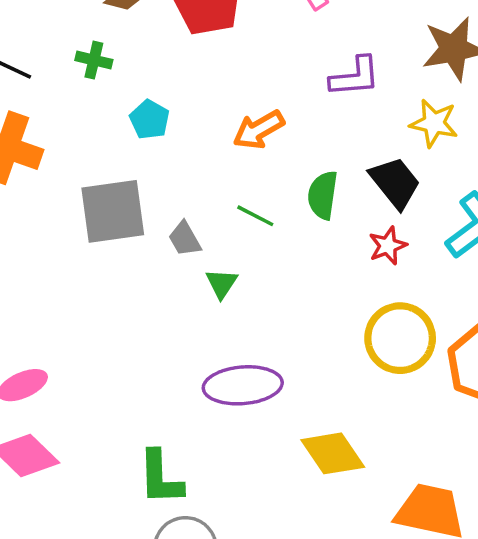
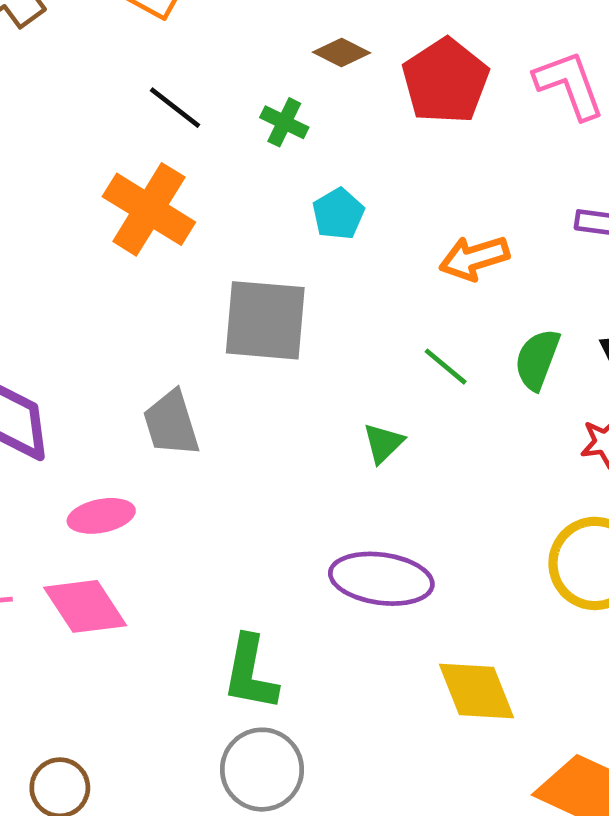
gray trapezoid: (185, 239) -> (171, 423), moved, size x1.4

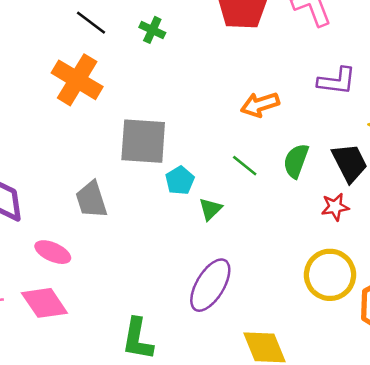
cyan pentagon: (338, 214) -> (180, 180), moved
pink ellipse: (101, 516) -> (53, 252), turned 36
purple ellipse: (381, 579) -> (210, 285), turned -66

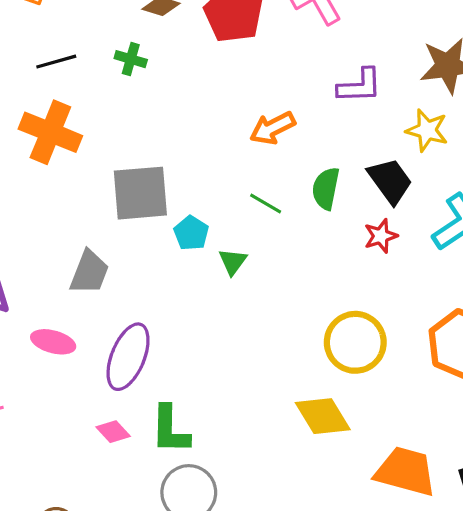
black line: (91, 23) -> (56, 62), turned -44
gray trapezoid: (91, 200) -> (89, 272), turned -132
yellow circle: (330, 275) -> (355, 342), moved
purple ellipse: (210, 285) -> (128, 357), moved
pink diamond: (44, 303) -> (113, 432), moved, size x0.6

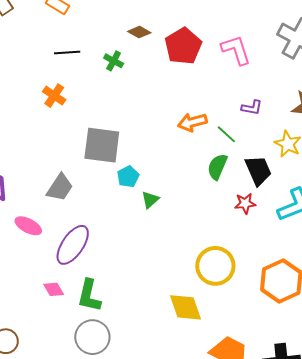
purple L-shape: (360, 86) -> (252, 108), size x0.7
orange cross: (50, 132) -> (54, 96), size x0.6
green line: (266, 204) -> (226, 134), moved

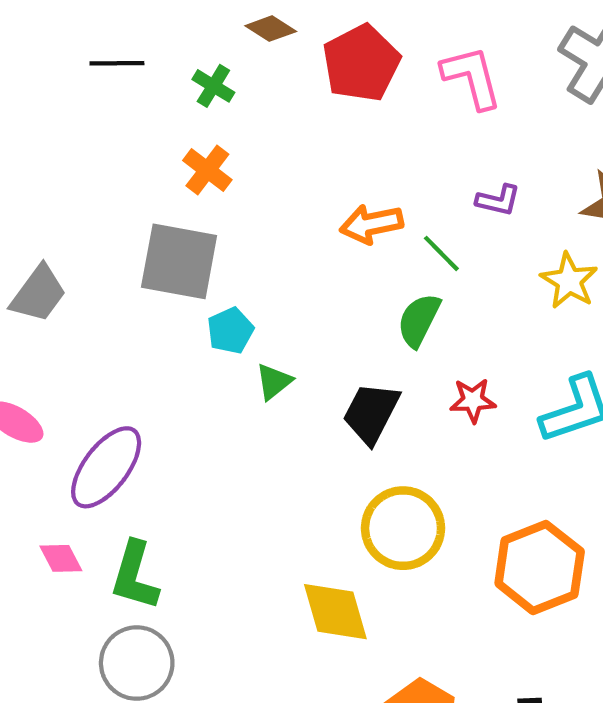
orange cross: (54, 96) -> (207, 170), moved
black trapezoid: (258, 170) -> (371, 413), moved, turned -132
gray trapezoid: (60, 187) -> (38, 294), moved

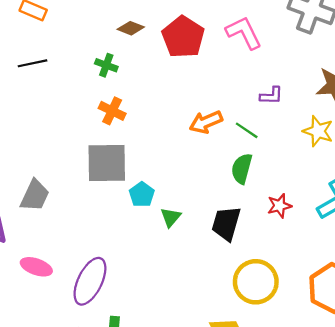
black line: (117, 63) -> (33, 63), moved

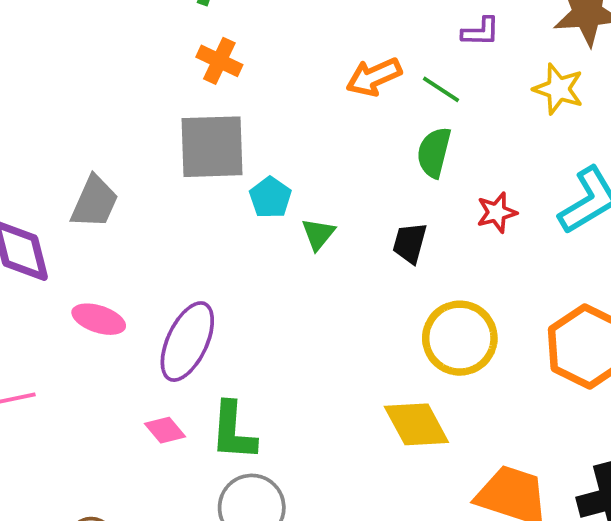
black trapezoid: (226, 223) -> (410, 243), size x0.7

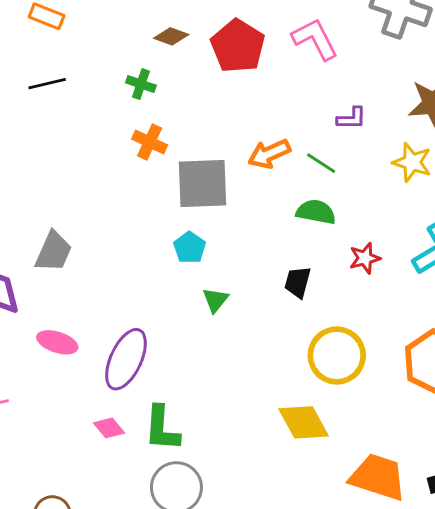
gray square: (212, 147) -> (202, 184), moved
green semicircle: (434, 152) -> (316, 212), turned 87
green triangle: (318, 234) -> (215, 300), moved

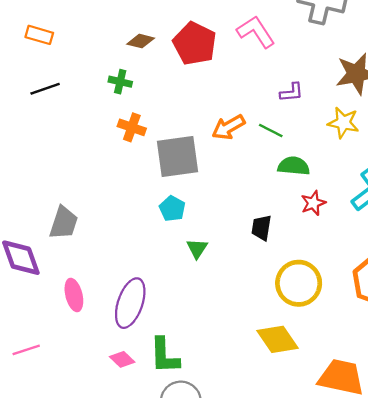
green semicircle: (316, 212) -> (294, 166), moved
pink ellipse: (57, 342) -> (74, 295), turned 64

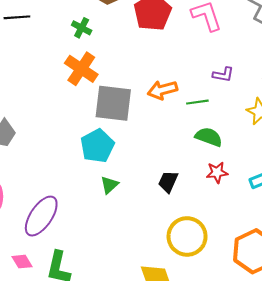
orange cross: (132, 127) -> (81, 69), size x1.4
green line: (271, 131) -> (197, 102), turned -50
cyan pentagon: (172, 209) -> (97, 146), size x1.5

